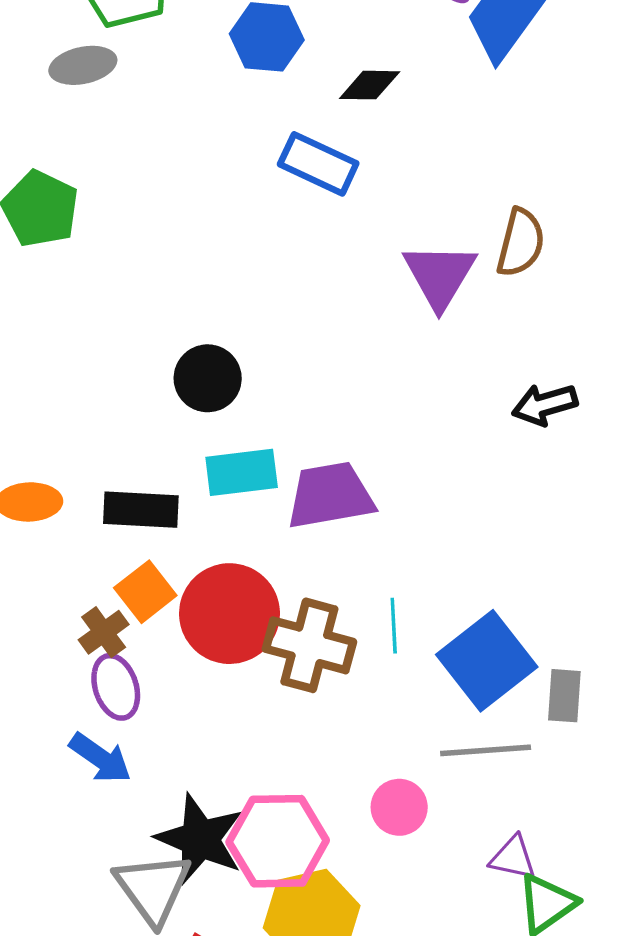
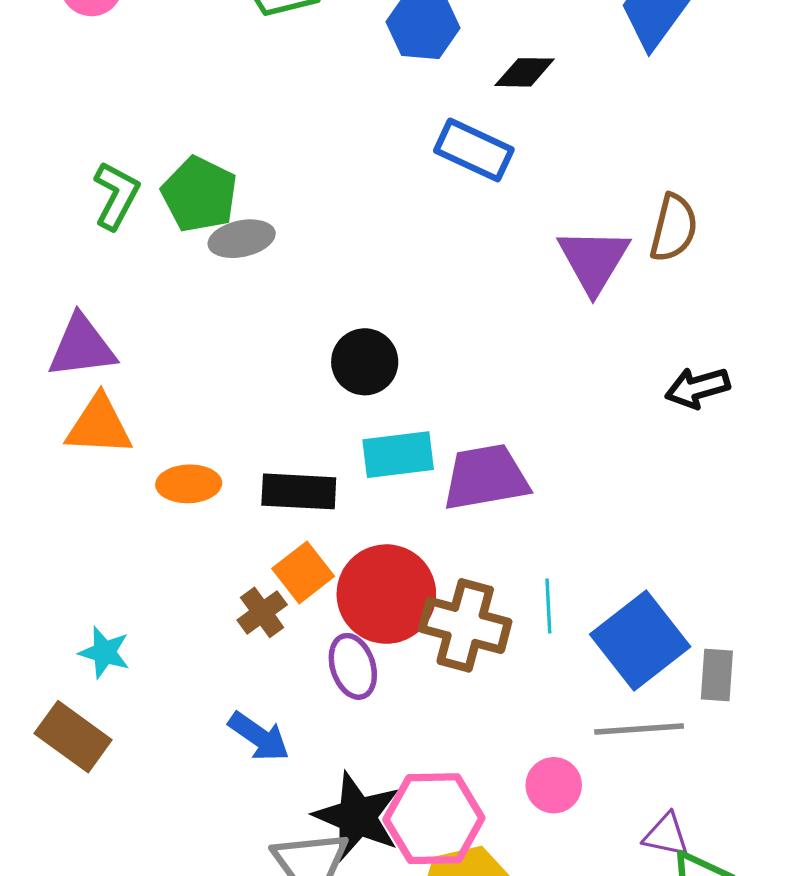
gray ellipse: (83, 65) -> (242, 239), moved
purple ellipse: (116, 687) -> (353, 666), moved

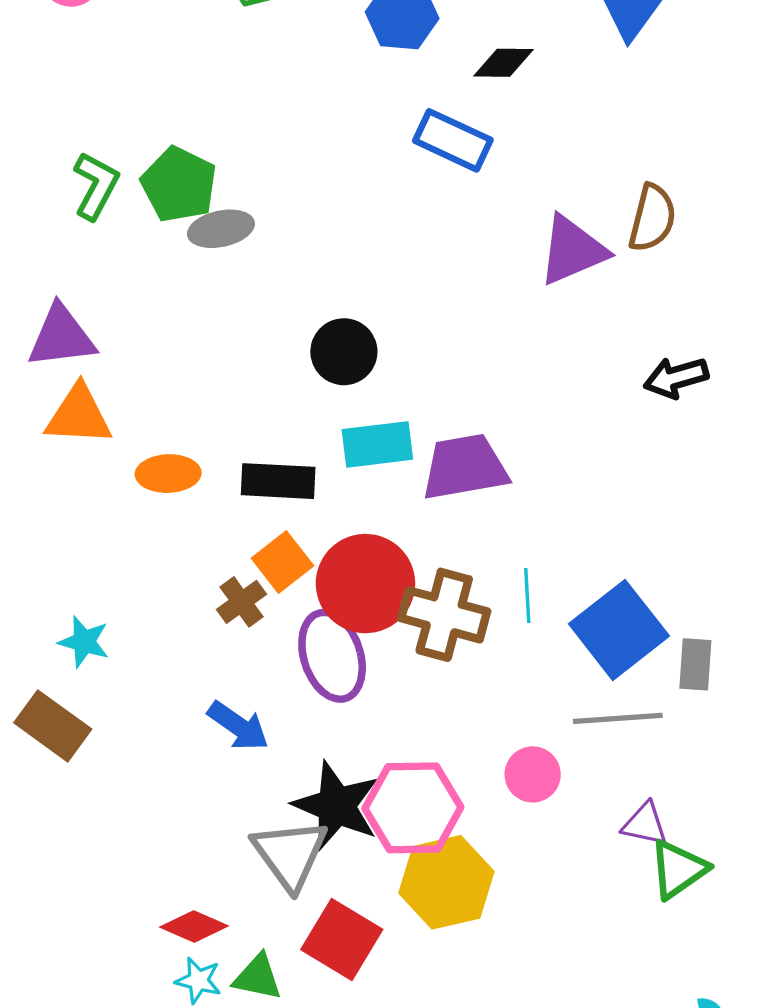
purple triangle: (594, 260) -> (573, 250), turned 36
purple ellipse: (353, 666) -> (332, 656), size x1.4

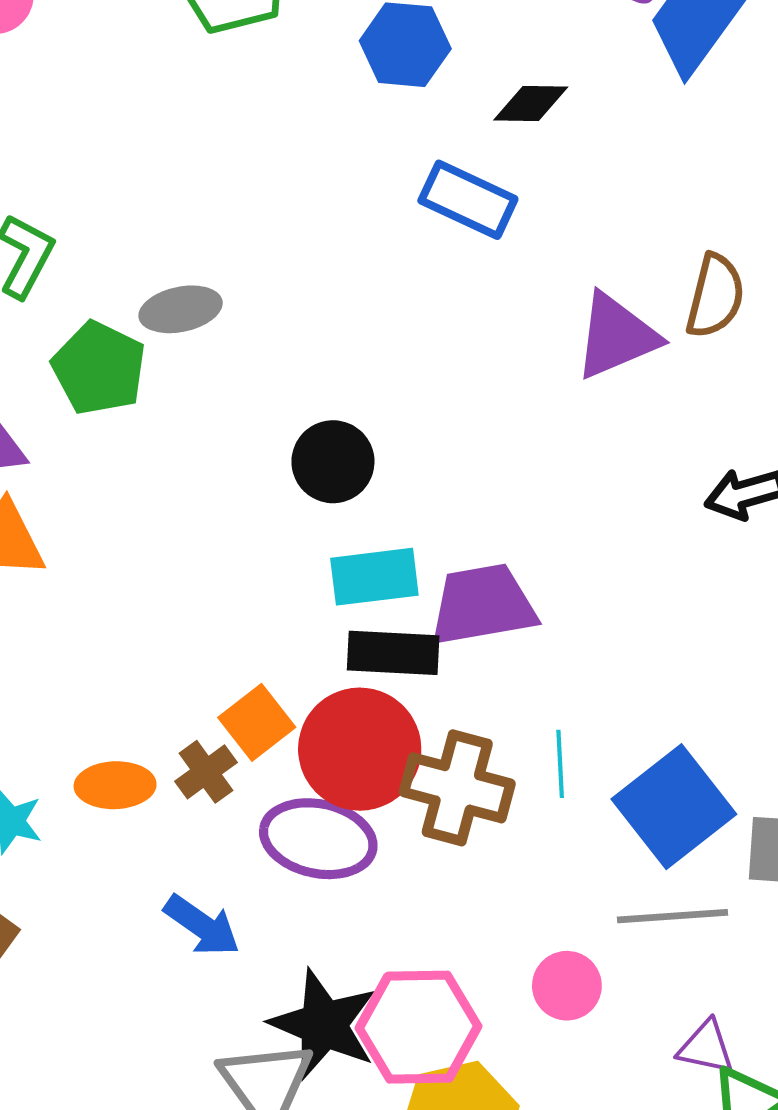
green pentagon: (179, 185) -> (99, 368), moved
orange ellipse: (168, 474) -> (115, 785), moved
black rectangle: (278, 481) -> (393, 653), moved
purple ellipse: (332, 656) -> (318, 839), turned -60

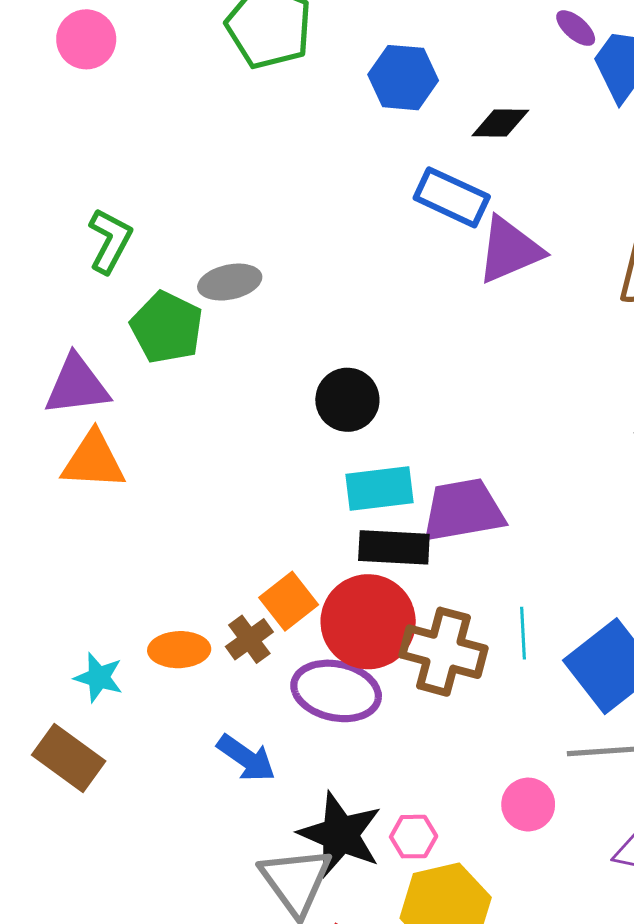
purple triangle: (616, 336) -> (510, 250), moved
pink hexagon: (419, 1027) -> (414, 837), size x0.5

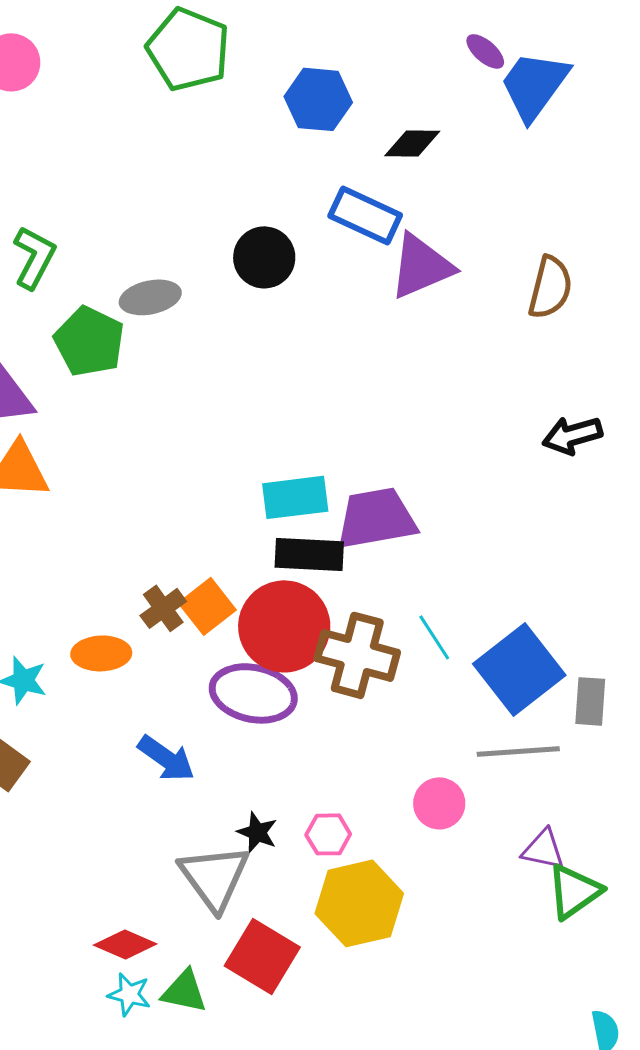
black circle: (347, 400) -> (264, 257), moved
cyan line: (523, 633) -> (434, 637), turned -30
brown cross: (249, 639) -> (163, 608), moved
black star: (340, 834) -> (257, 832), size x0.5

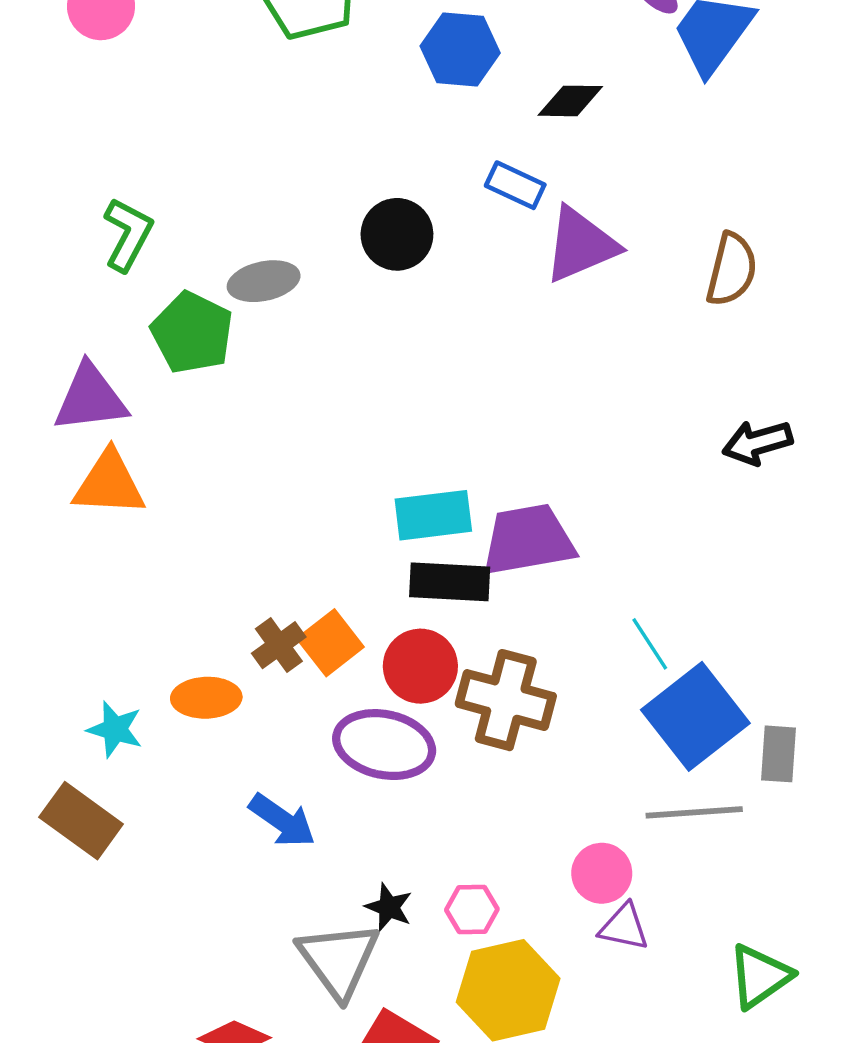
blue rectangle: (365, 215) -> (515, 185), size x0.7
red circle: (284, 626) -> (420, 666), size x0.7
cyan line: (434, 637) -> (650, 644), moved
purple triangle: (543, 849) -> (624, 927), moved

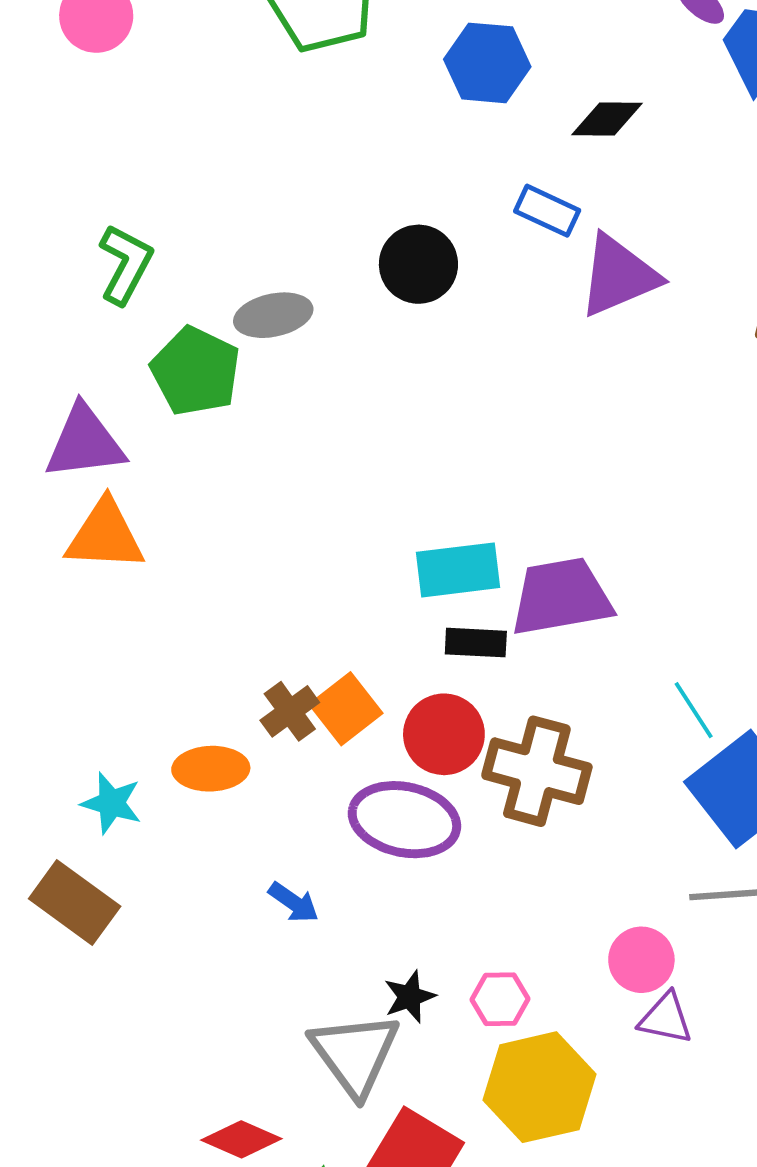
black rectangle: (450, 582) -> (476, 643), size x0.7
blue arrow: (282, 821) -> (294, 902), size x0.7
black star: (389, 907) -> (410, 997), turned 30

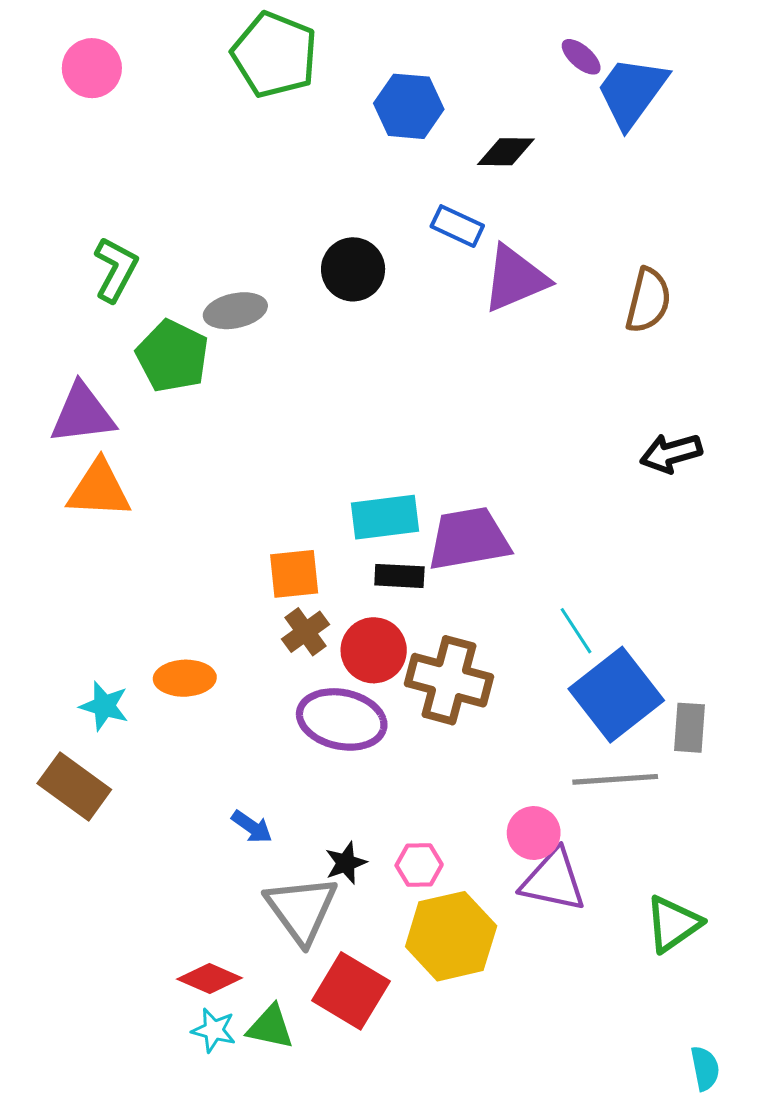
orange square: (346, 709) -> (294, 574), moved, turned 32
brown cross: (290, 711) -> (306, 632), moved
blue arrow: (294, 902) -> (252, 827), moved
purple triangle: (666, 1018) -> (553, 880), size x1.5

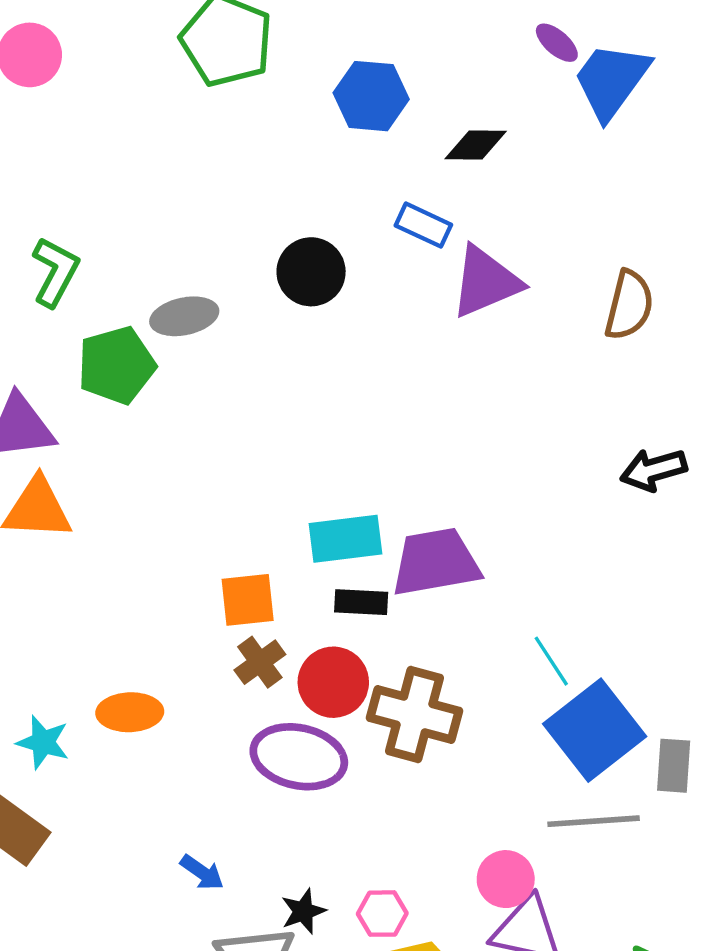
green pentagon: (172, 356) -> (116, 365), turned 30

